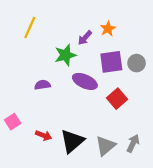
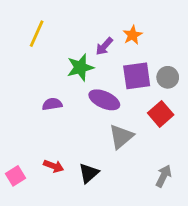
red square: (117, 99) -> (161, 114), moved
pink square: (13, 122) -> (16, 176), moved
black triangle: (72, 141) -> (89, 173), size x0.7
gray triangle: (106, 146) -> (121, 136), moved

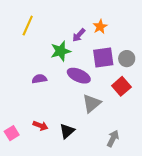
gray arrow: (163, 176) -> (113, 138), moved

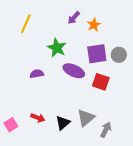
purple arrow: (79, 35) -> (74, 18), moved
green star: (61, 51) -> (57, 48), turned -30
red square: (121, 86) -> (101, 82), moved, turned -30
gray triangle: (92, 103) -> (86, 118), moved

